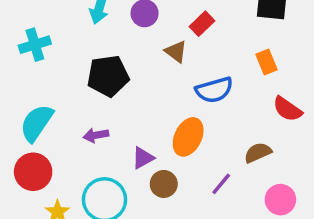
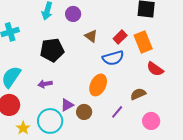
red rectangle: (202, 24) -> (120, 37), moved
orange rectangle: (266, 62) -> (143, 42), size x1.5
purple triangle: (143, 158) -> (67, 105), moved

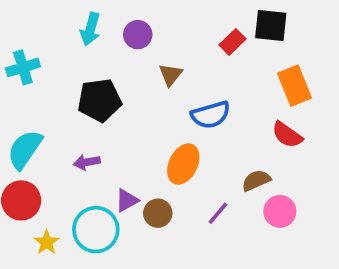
brown triangle: (91, 36) -> (171, 75), turned 32
red rectangle: (120, 37) -> (232, 42), moved
orange rectangle: (143, 42) -> (294, 86), moved
pink circle: (151, 121) -> (280, 211), moved

